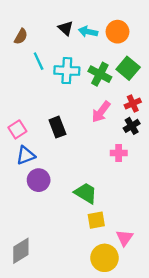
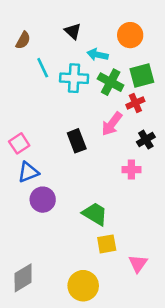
cyan arrow: (88, 32) -> (98, 55), moved
green square: (128, 68) -> (142, 76), turned 35
red cross: (133, 104) -> (135, 103), moved
black rectangle: (57, 127) -> (77, 141), moved
yellow circle: (105, 258) -> (83, 286), moved

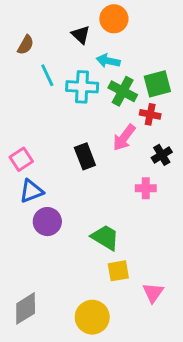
orange circle: (130, 35) -> (114, 19), moved
red cross: (135, 103) -> (150, 114), turned 36

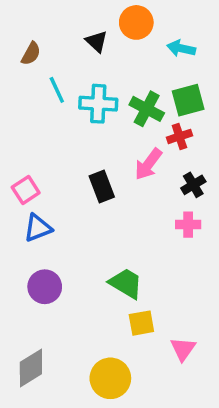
cyan arrow: (108, 61) -> (181, 48), moved
red cross: (150, 114) -> (179, 136), turned -30
pink cross: (146, 188) -> (188, 225), moved
purple circle: (47, 222) -> (45, 287), moved

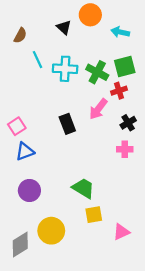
pink triangle: (183, 349) -> (121, 232), turned 30
yellow circle: (110, 378) -> (51, 231), moved

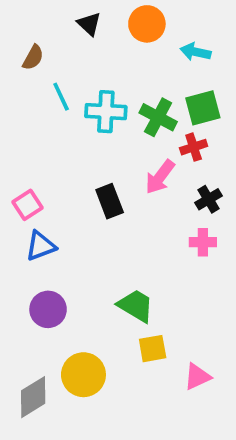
black triangle: (64, 27) -> (89, 24), moved

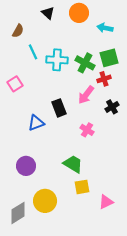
pink square: (28, 205) -> (15, 84), moved
pink cross: (203, 242) -> (87, 130), moved, turned 32
blue triangle: (41, 246) -> (36, 123), moved

